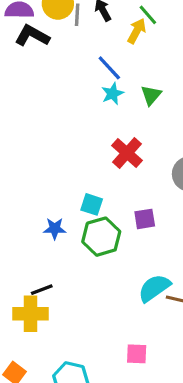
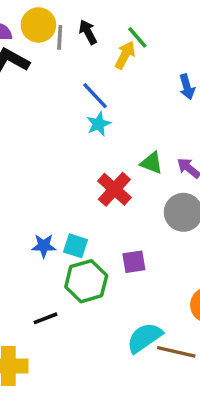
green triangle: (151, 95) -> (152, 163), moved, turned -50
blue star: (55, 229) -> (44, 246), moved
black line: (42, 290) -> (46, 318), moved

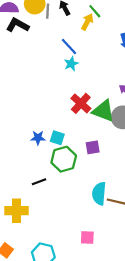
green triangle: (152, 163) -> (103, 111), moved, size x1.6
cyan semicircle: (144, 338) -> (99, 194), turned -50

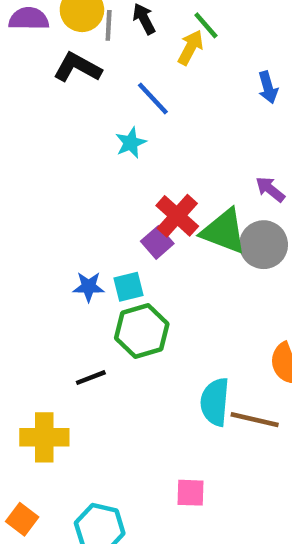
black L-shape: (18, 25) -> (78, 67), moved
cyan star: (71, 64) -> (131, 143), moved
cyan square: (57, 138) -> (128, 287), turned -32
purple square: (93, 147) -> (157, 242), moved, turned -32

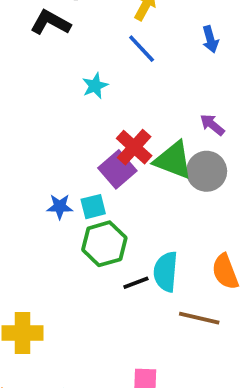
blue line: (153, 98) -> (142, 49), moved
purple square: (157, 242) -> (117, 169), size x1.4
black line: (91, 378) -> (136, 283), moved
cyan semicircle: (215, 402) -> (166, 272), moved

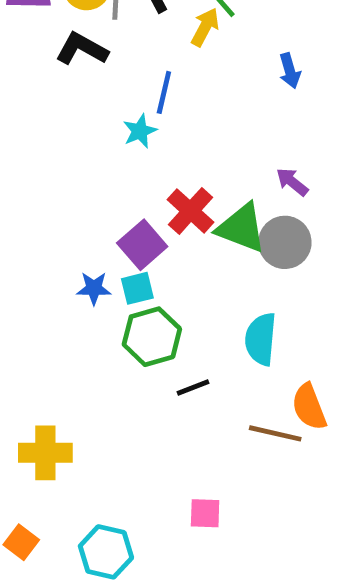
blue line: (142, 49) -> (164, 92), moved, turned 56
purple square: (117, 169) -> (142, 245), moved
cyan semicircle: (166, 272) -> (261, 339), moved
orange semicircle: (225, 272) -> (309, 407), moved

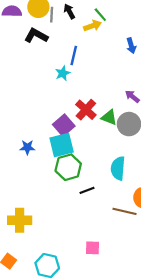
yellow arrow: (205, 27) -> (93, 26), turned 42
green triangle: (241, 228) -> (109, 117), size x0.7
blue star: (94, 288) -> (27, 147), moved
cyan square: (137, 288) -> (62, 145), size x1.6

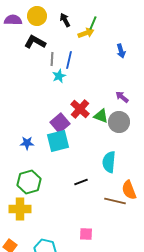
gray line: (52, 15) -> (52, 59), moved
green line: (100, 15) -> (93, 23), turned 64
green hexagon: (68, 167) -> (29, 182), moved

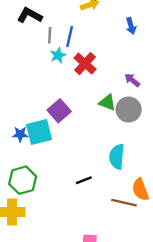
red cross: (80, 109) -> (85, 64), moved
cyan square: (58, 141) -> (39, 132), moved

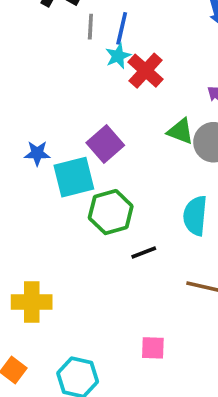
cyan star: (58, 55) -> (118, 56), moved
blue star: (20, 134) -> (37, 153), moved
green hexagon: (23, 180) -> (111, 212), moved

